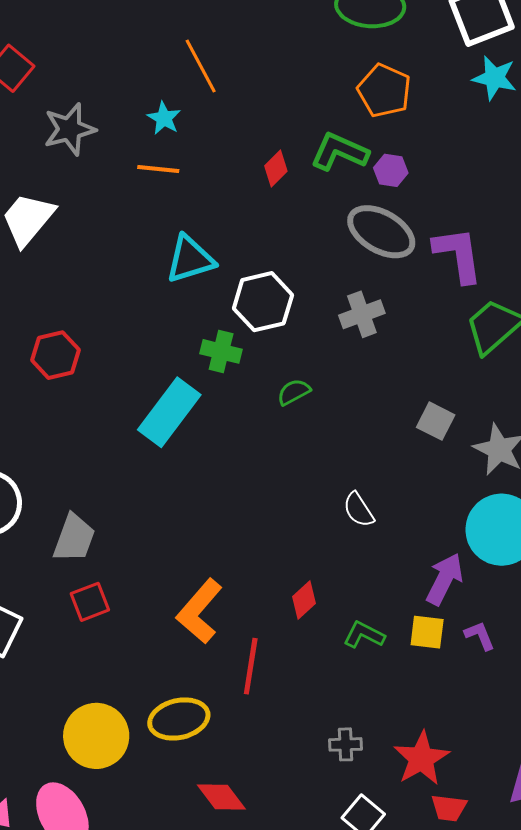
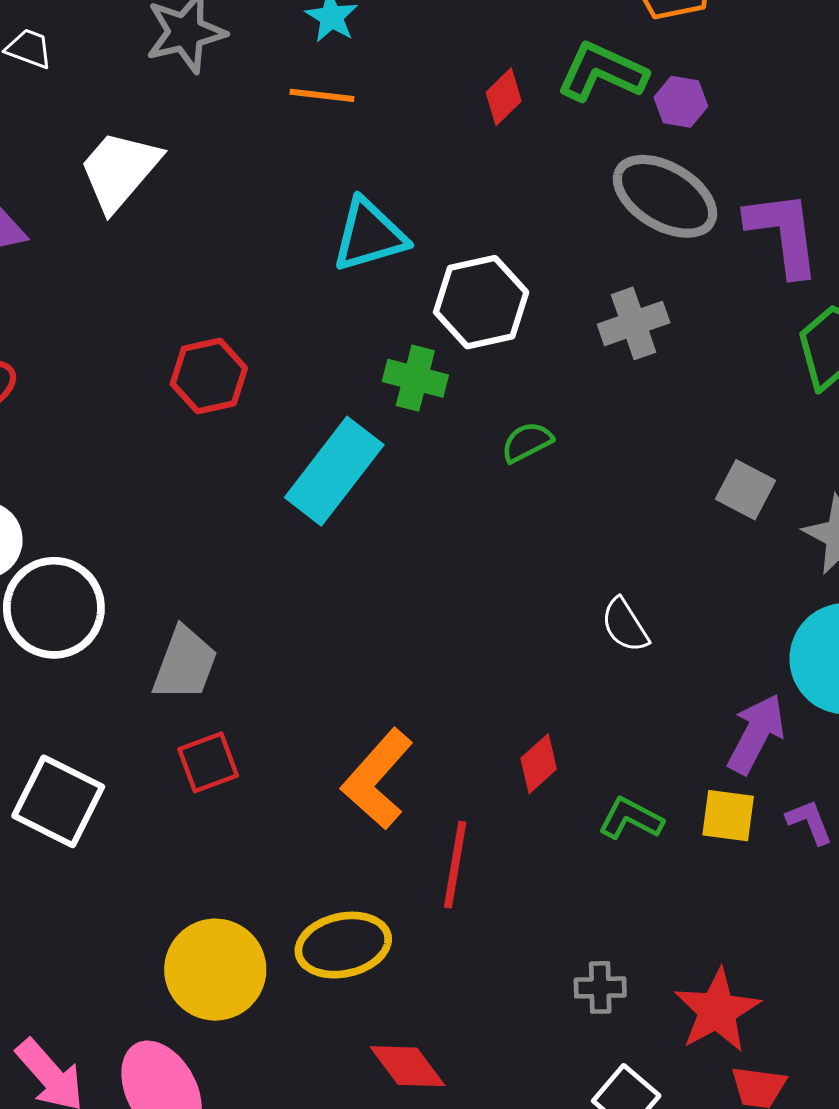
red hexagon: (55, 355) -> (209, 376), moved

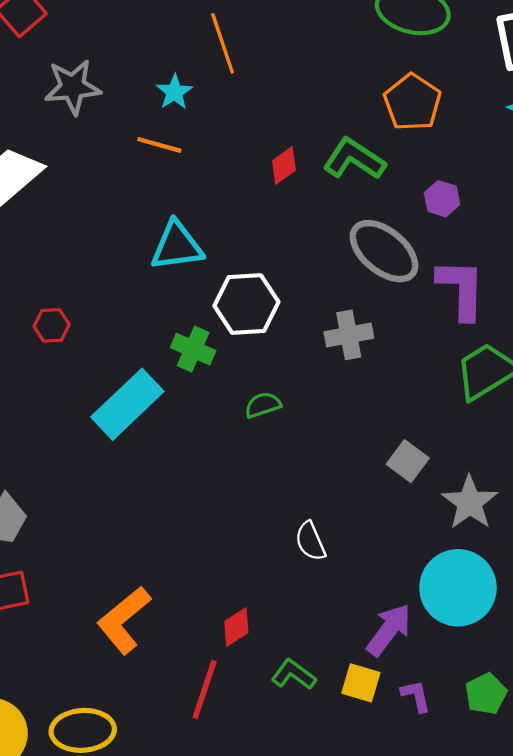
purple hexagon: (681, 102) -> (442, 199), moved
red hexagon: (209, 376) -> (52, 325), size x0.7
red line: (455, 865) -> (205, 689), moved

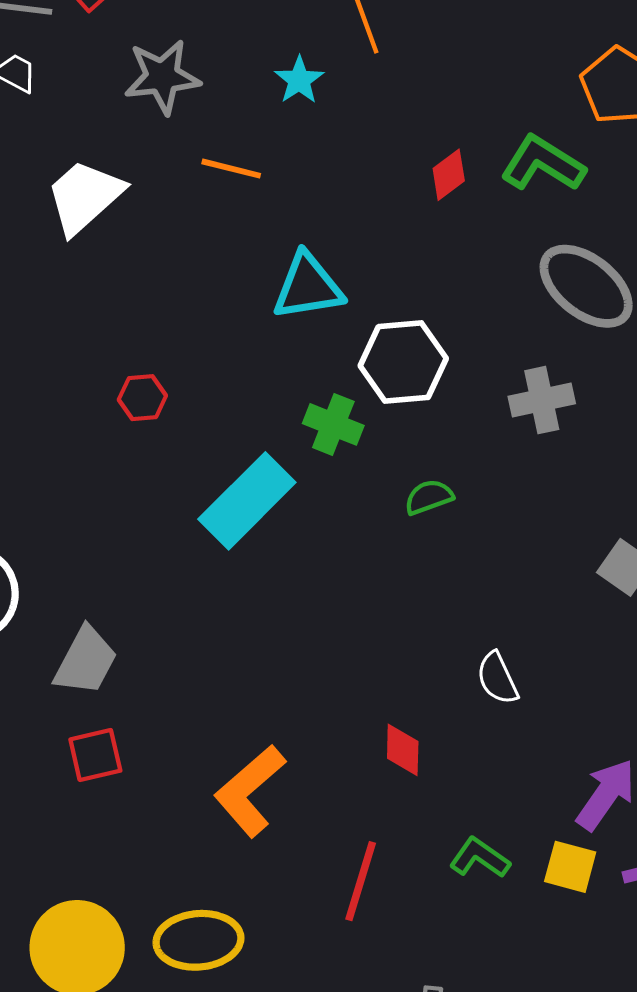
orange line: (159, 145) -> (231, 169), moved
red diamond: (236, 627) -> (403, 750), moved, turned -54

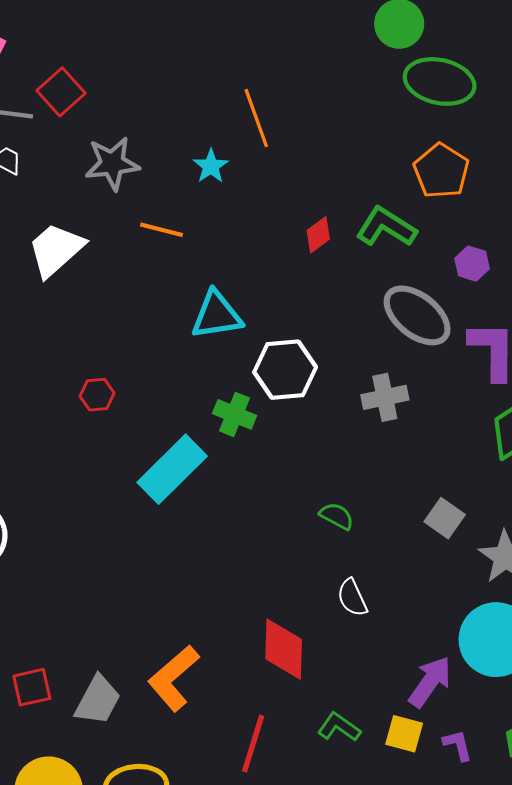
green semicircle: (429, 497) -> (337, 516), moved, turned 48
gray trapezoid: (86, 661) -> (98, 700), moved
red diamond: (403, 750) -> (284, 649), size x1.6
red square: (95, 755) -> (32, 687), moved

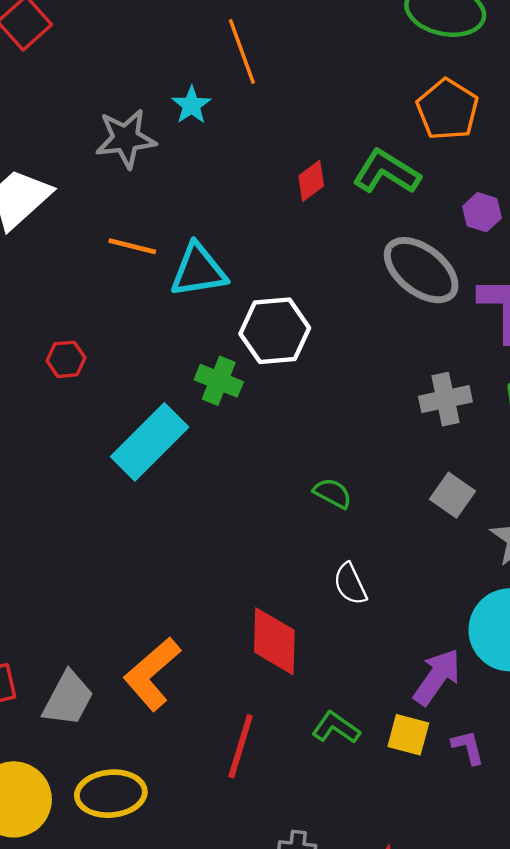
gray star: (112, 163) -> (126, 139), moved
orange line: (162, 230) -> (132, 246), moved
gray cross: (385, 397) -> (445, 399), moved

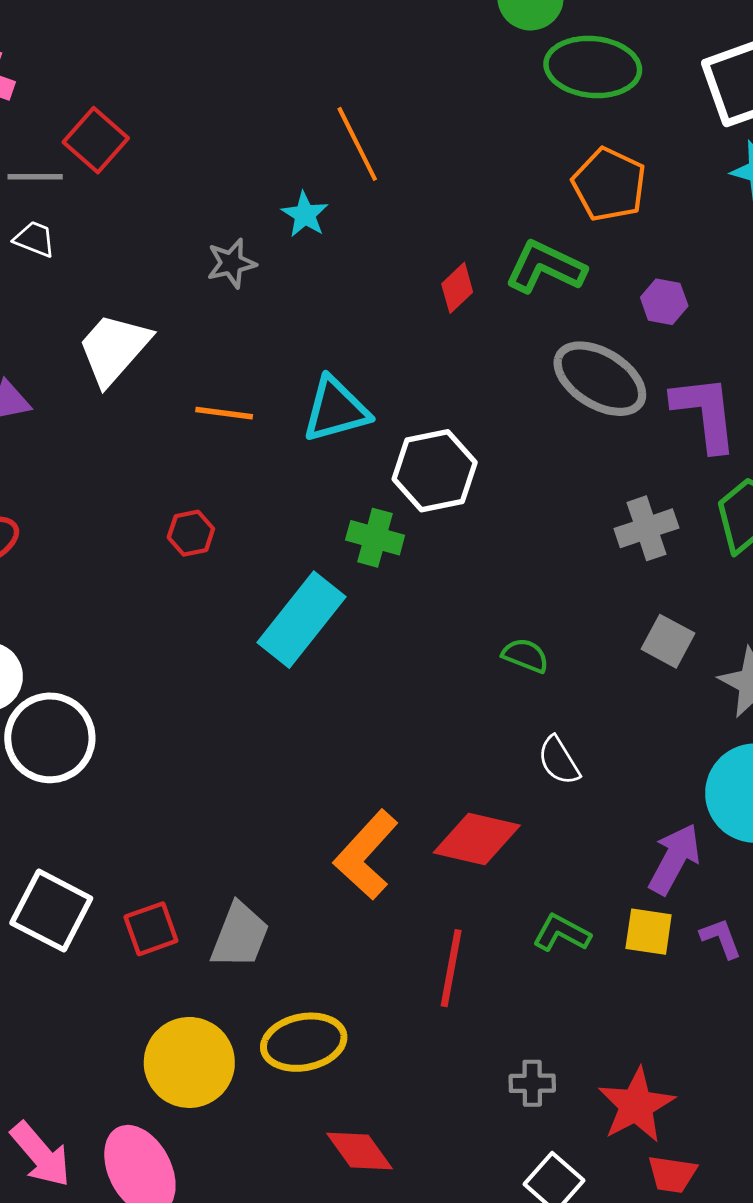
gray star: (126, 139) -> (231, 263), size x0.7
orange line: (132, 246) -> (224, 413), moved
red diamond: (274, 641) -> (477, 839), turned -72
orange L-shape: (152, 674) -> (366, 855), moved

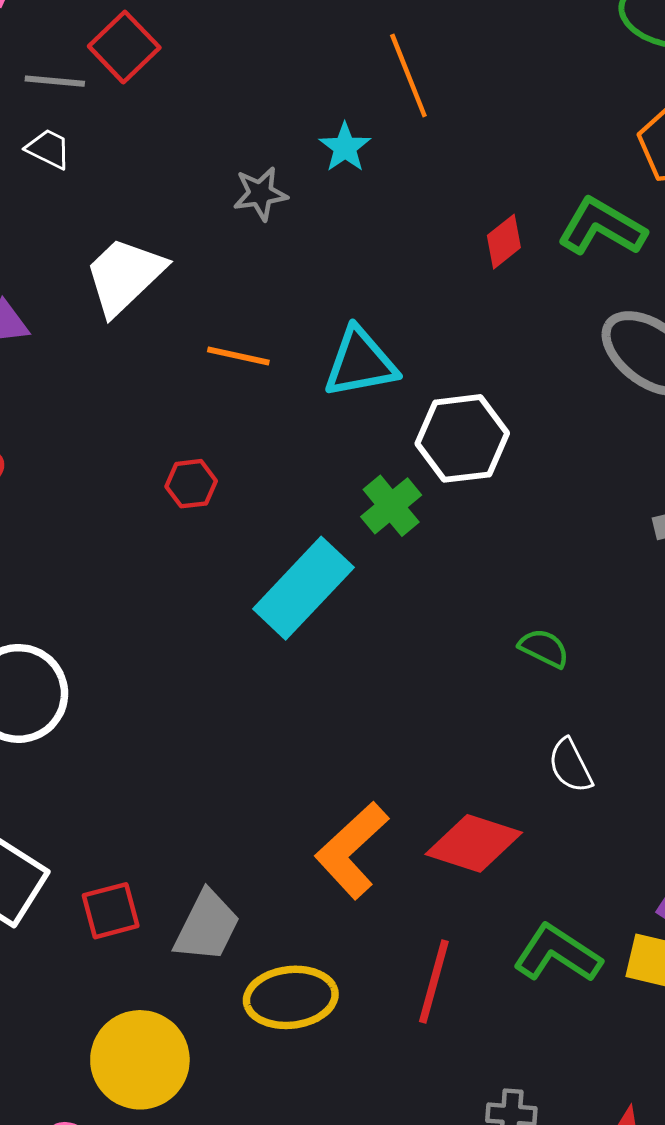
green cross: (375, 538) -> (391, 506), turned 30
green L-shape: (562, 933) -> (557, 954), size x1.4
yellow ellipse: (304, 1042) -> (291, 997), moved

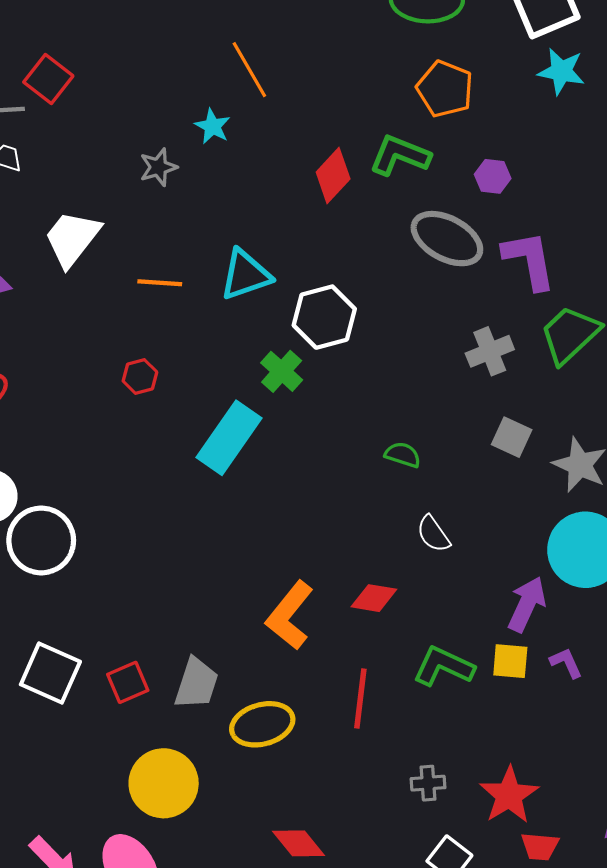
red diamond: (504, 242) -> (333, 176), size x1.4
red diamond: (474, 843) -> (374, 598), size x0.7

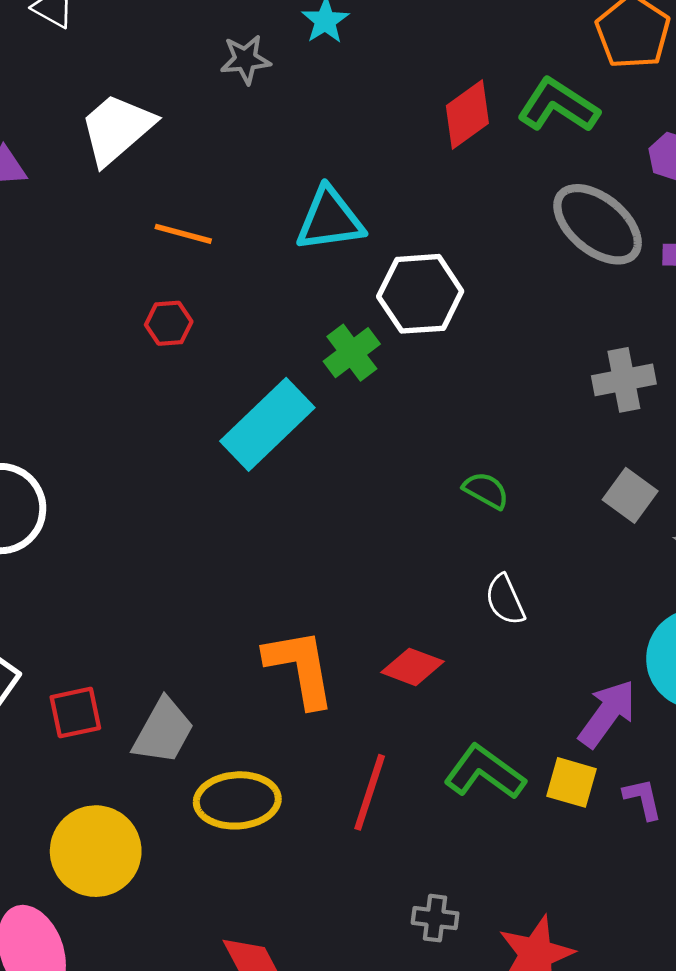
orange line: (160, 283) -> (183, 234), moved
orange L-shape: (290, 615) -> (300, 668), turned 120

